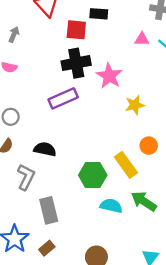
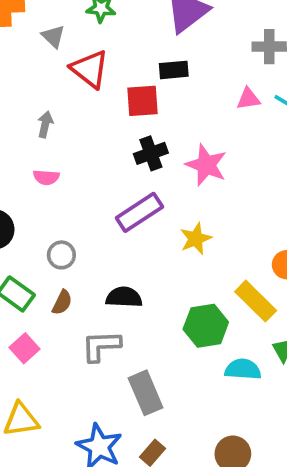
black cross: (76, 63) -> (151, 153), size x0.7
yellow star: (135, 105) -> (196, 239), moved
gray L-shape: (26, 177) -> (101, 346), turned -110

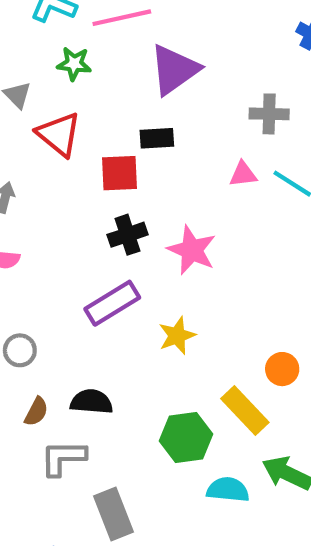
brown semicircle: (62, 302) -> (36, 412), moved

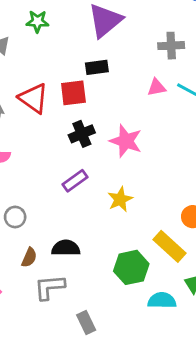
red triangle: (59, 134) -> (34, 98), moved
purple rectangle: (112, 303) -> (75, 181), size x0.7
gray rectangle: (114, 514) -> (86, 322), size x0.7

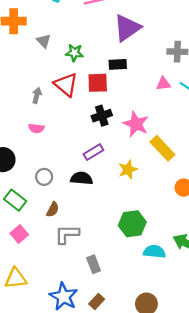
green star: (37, 21) -> (74, 53), moved
yellow rectangle: (170, 246) -> (162, 148), moved
black semicircle: (66, 248) -> (82, 178), moved

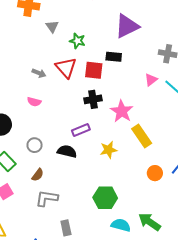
pink triangle: (163, 84) -> (151, 80), turned -40
gray arrow: (37, 95) -> (39, 73), turned 88

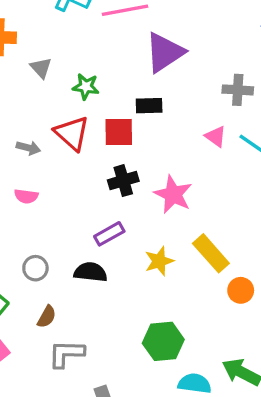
pink triangle: (151, 80) -> (216, 136), turned -40
yellow rectangle: (142, 136) -> (211, 253), moved

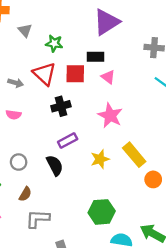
pink triangle: (216, 136) -> (108, 77), moved
black cross: (123, 181) -> (61, 106), moved
black semicircle: (91, 272) -> (55, 165), turned 55

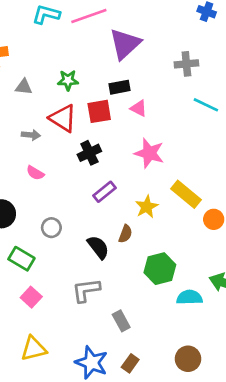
gray triangle: (25, 30) -> (24, 87), moved, turned -32
pink semicircle: (13, 115) -> (35, 173), turned 32
black semicircle: (55, 165) -> (98, 247), moved
brown semicircle: (25, 194) -> (125, 234), moved

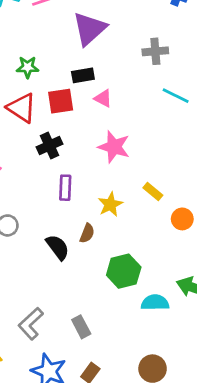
purple rectangle: (105, 192) -> (65, 188), turned -50
yellow rectangle: (186, 194) -> (153, 192), size x0.6
gray L-shape: (86, 290) -> (31, 324), moved, turned -36

